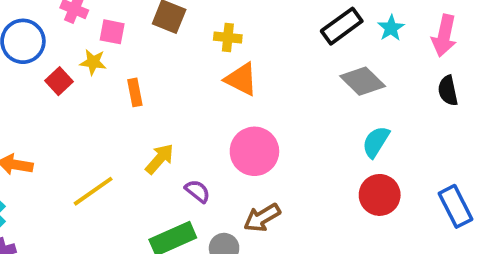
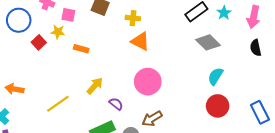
orange rectangle: (135, 92) -> (81, 49), turned -64

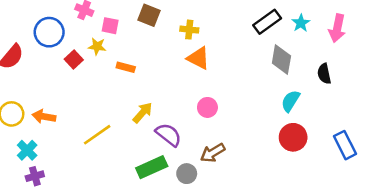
gray diamond: (208, 42) -> (281, 59), turned 55
black semicircle: (256, 48) -> (324, 74), moved
pink circle: (148, 82) -> (207, 107), size x0.6
purple semicircle: (116, 104) -> (169, 135), size x1.5

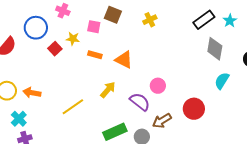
pink square: (110, 26) -> (94, 27), moved
yellow cross: (189, 30) -> (150, 20), moved, turned -32
orange triangle: (198, 58) -> (124, 60), moved
purple semicircle: (169, 135) -> (140, 102), moved
red circle: (293, 137) -> (194, 109), moved

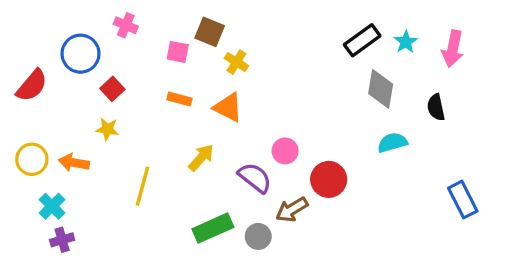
yellow cross: (150, 20) -> (236, 62), moved, turned -32
yellow star: (73, 39) -> (107, 129), moved
cyan semicircle: (222, 81) -> (392, 143), turned 42
yellow line: (73, 107) -> (143, 186), turned -40
red circle: (194, 109) -> (329, 179), moved

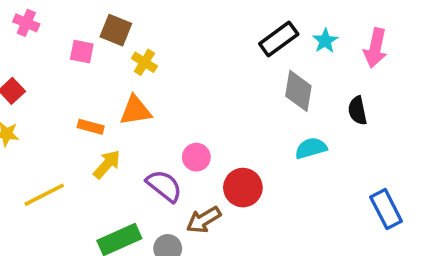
orange rectangle: (179, 99) -> (91, 127), moved
orange triangle: (228, 107) -> (135, 111), turned -36
yellow line: (143, 186) -> (44, 195), turned 48

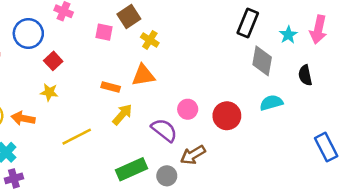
brown square: (116, 30) -> (129, 16), turned 35
black rectangle: (279, 39) -> (248, 23), turned -32
cyan star: (325, 41) -> (288, 35), moved
red circle: (243, 188) -> (227, 116), moved

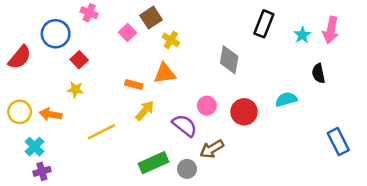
pink square: (104, 32) -> (127, 32), turned 35
gray diamond: (262, 61) -> (229, 60), moved

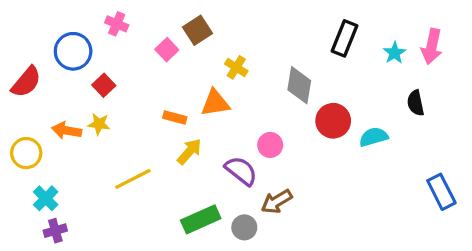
yellow cross: (171, 40) -> (236, 67), moved
red circle: (244, 112) -> (333, 121), moved
orange arrow: (51, 114) -> (67, 130), moved

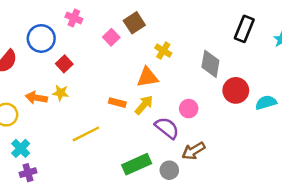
orange rectangle: (175, 118) -> (117, 103), moved
yellow arrow: (189, 151) -> (144, 105), moved

